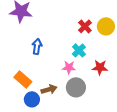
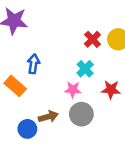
orange rectangle: (23, 79) -> (15, 86), moved

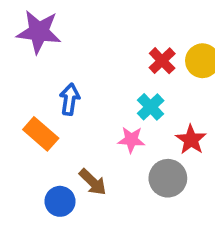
red star: (111, 90) -> (191, 140), turned 30
gray circle: (81, 114) -> (168, 178), moved
brown arrow: (48, 117) -> (93, 182), turned 60

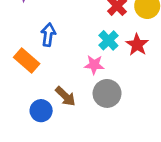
red star: (191, 140) -> (137, 45), moved
gray circle: (168, 178) -> (107, 93), moved

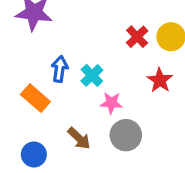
cyan cross: (108, 40) -> (92, 75), moved
blue circle: (41, 111) -> (34, 155), moved

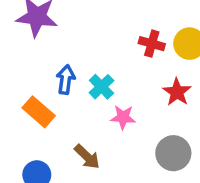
red cross: (137, 37) -> (152, 44), turned -30
gray circle: (126, 135) -> (173, 153), moved

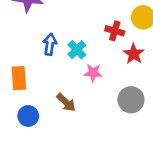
red cross: (152, 44) -> (115, 31), moved
orange rectangle: (39, 112) -> (19, 78), moved, turned 45

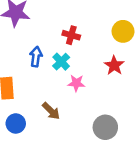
red cross: (115, 31) -> (71, 35), moved
gray circle: (131, 100) -> (105, 127), moved

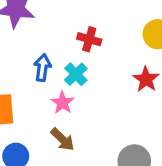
pink star: (76, 83) -> (62, 103), moved, turned 30

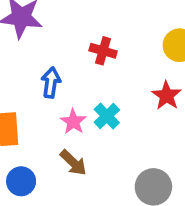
cyan cross: (76, 74) -> (107, 116), moved

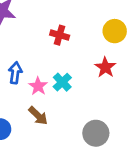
blue arrow: (51, 82) -> (15, 73), moved

